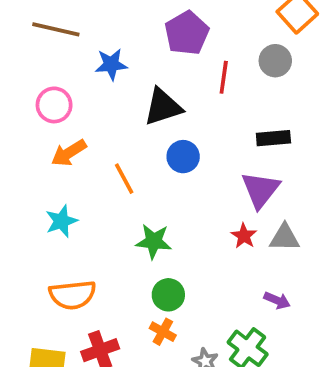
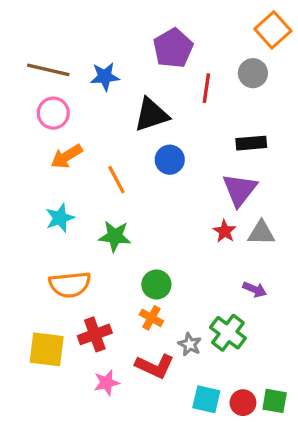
brown line: (56, 29) -> (48, 70), moved
green star: (154, 241) -> (115, 236), moved

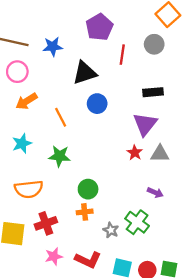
orange cross: (151, 318) -> (85, 212), turned -35
red L-shape: (155, 366) -> (88, 260), moved

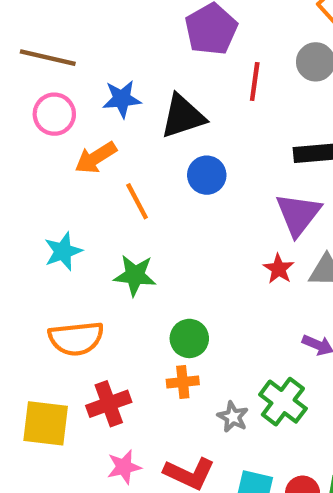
blue star: (53, 47) -> (122, 99), moved
orange arrow: (26, 101) -> (96, 158), moved

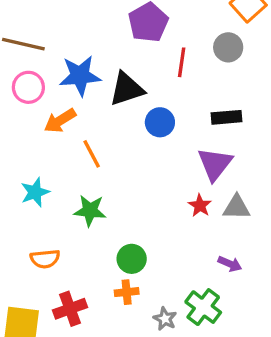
blue star: (122, 99) -> (80, 76), size x1.4
blue circle: (207, 175) -> (160, 122), moved
orange semicircle: (76, 338) -> (45, 259), size x0.7

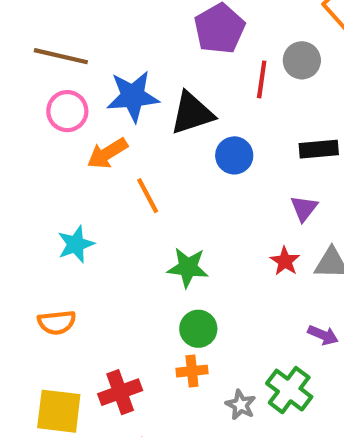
gray circle: (228, 47) -> (302, 60), moved
purple triangle: (215, 164) -> (304, 208), size x0.6
green star: (90, 211) -> (188, 267), moved
orange semicircle: (45, 259) -> (57, 322), moved

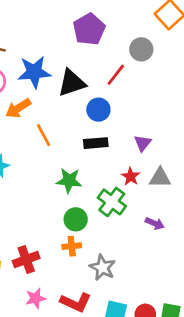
red line: (262, 79) -> (116, 75), moved, turned 30
black rectangle: (319, 149) -> (96, 143), moved
green cross: (289, 390) -> (112, 202), moved
gray star: (241, 405) -> (102, 268), size x1.4

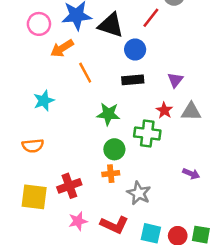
black triangle: (72, 83) -> (111, 25), turned 36
green cross: (112, 202) -> (147, 133), turned -30
purple arrow: (155, 223) -> (191, 174), moved

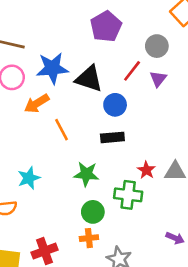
purple triangle: (175, 80) -> (158, 79), moved
cyan star: (44, 101) -> (29, 178), moved

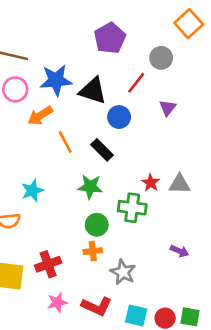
purple triangle: (158, 79) -> (168, 108), moved
black rectangle: (112, 137) -> (102, 150), moved, turned 50

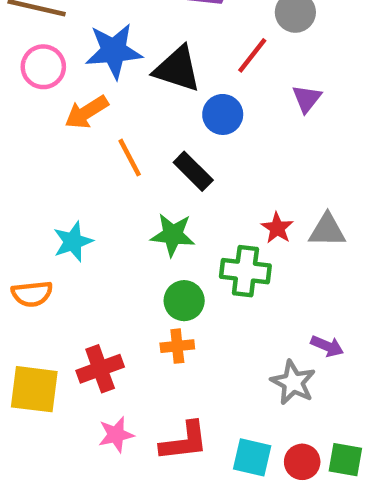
gray star: (123, 272) -> (293, 382), moved
red L-shape: (97, 306) -> (184, 441), turned -32

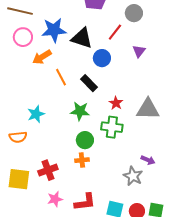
red star: (277, 228) -> (116, 103), moved
gray triangle: (327, 230) -> (148, 109), size x1.4

